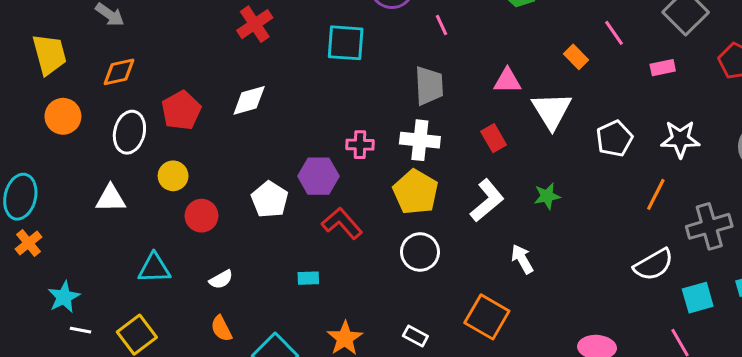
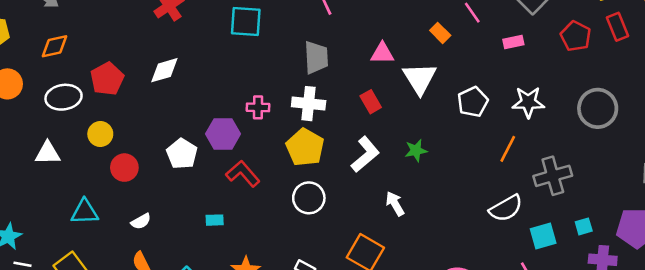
white ellipse: (129, 132) -> (63, 97), turned 68

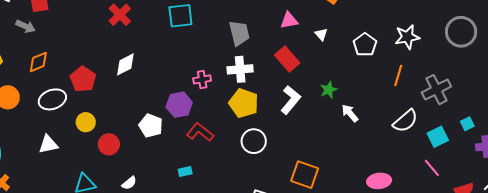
white triangle: (420, 78) -> (321, 34), size x0.5
red rectangle: (371, 102) -> (287, 59), size x1.4
white arrow: (395, 204) -> (350, 113), moved

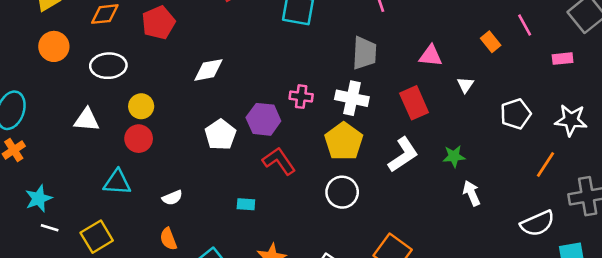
white diamond: (125, 64) -> (208, 70), moved
red pentagon: (83, 79) -> (158, 23), moved
red circle: (109, 144) -> (139, 139), moved

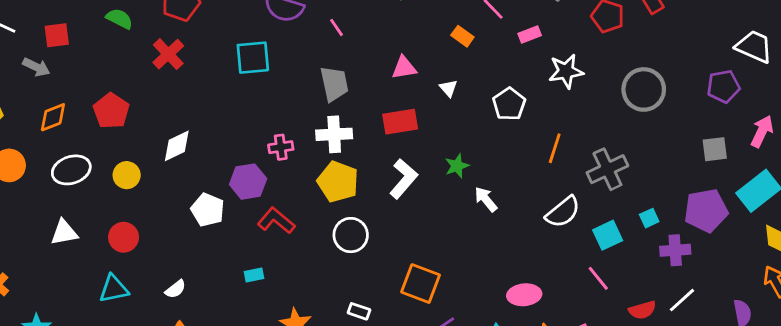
pink rectangle: (563, 59) -> (530, 34), moved
red rectangle: (414, 103) -> (400, 122), turned -60
yellow circle: (141, 106) -> (127, 175), moved
white star: (571, 120) -> (566, 71), moved

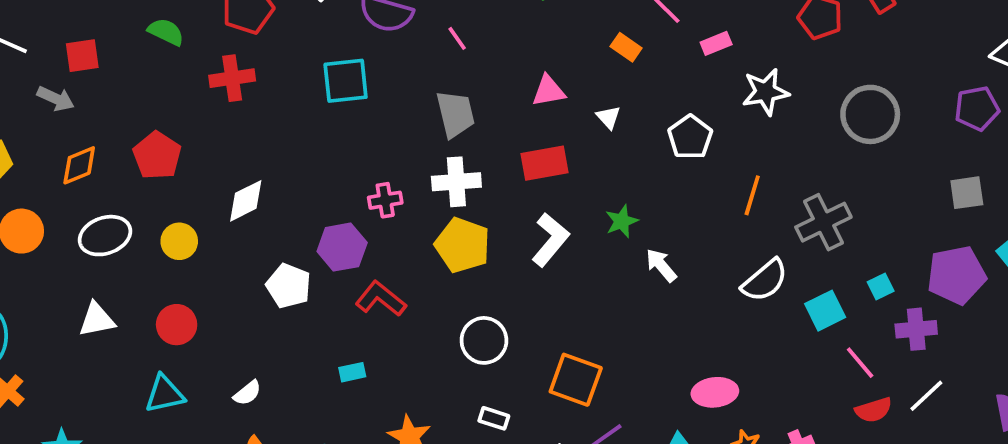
red cross: (168, 54) -> (232, 78), turned 36
white circle: (351, 235) -> (484, 340), moved
pink line: (598, 278) -> (860, 363), moved

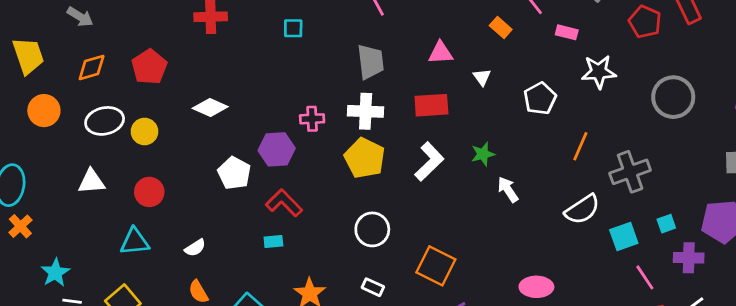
pink rectangle: (716, 43) -> (567, 32), turned 30
cyan square: (346, 81) -> (293, 28), size x0.6
white diamond: (246, 201) -> (210, 107), turned 44
yellow circle: (179, 241) -> (144, 132), moved
red L-shape: (381, 299) -> (284, 203), moved

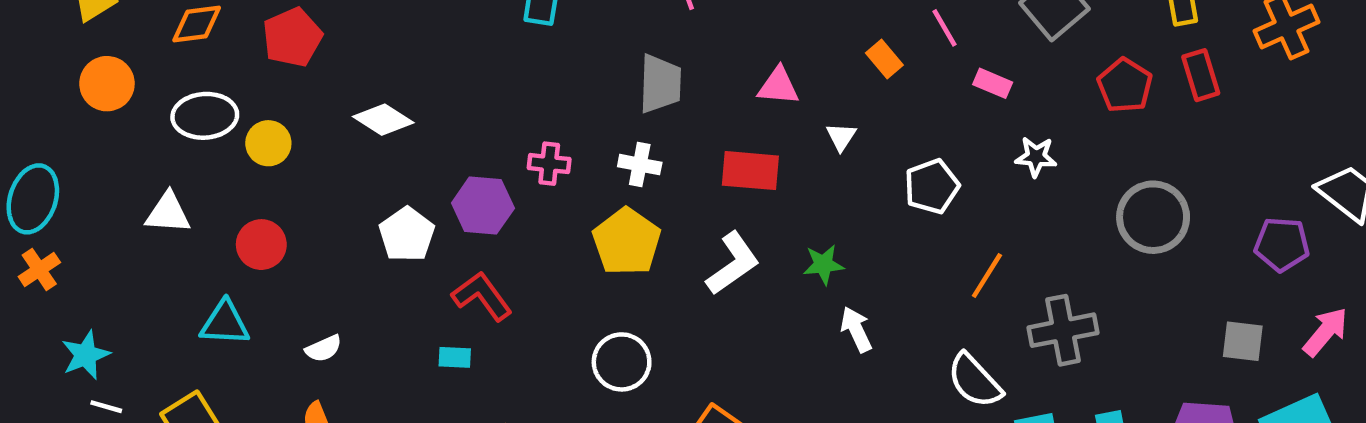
white star: (599, 72) -> (1036, 157), size x0.7
white cross: (366, 111) -> (640, 165), size x0.7
white semicircle: (582, 209) -> (975, 381), turned 72

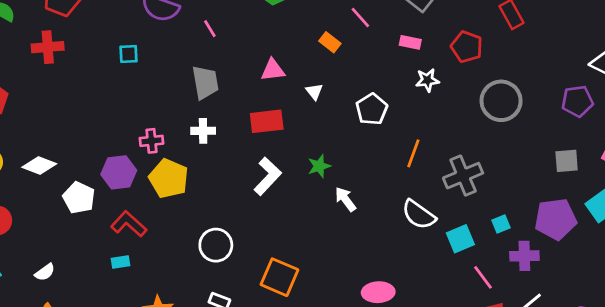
pink rectangle: (993, 83) -> (410, 42), moved
red pentagon: (1125, 85) -> (467, 47), moved
white diamond: (383, 120) -> (39, 165), moved
yellow pentagon: (627, 242) -> (169, 179), moved

